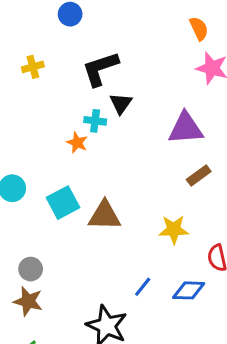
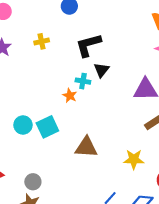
cyan square: (63, 203) -> (47, 127), moved

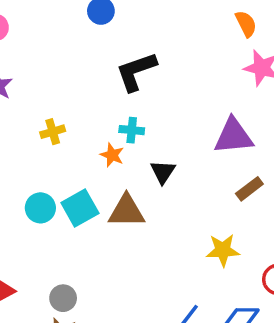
yellow cross: (42, 41) -> (53, 132), moved
black triangle: (101, 70) -> (163, 172), moved
brown triangle: (86, 147) -> (127, 211), moved

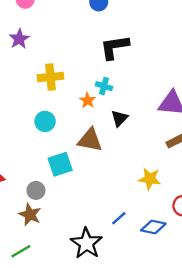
yellow cross: (53, 132) -> (51, 77), size x1.5
cyan circle: (40, 208) -> (45, 121), moved
cyan square: (80, 208) -> (60, 164), moved

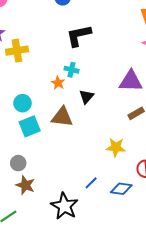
yellow cross: (51, 77) -> (17, 51), moved
cyan square: (60, 164) -> (30, 126), moved
brown star: (30, 215) -> (25, 185), moved

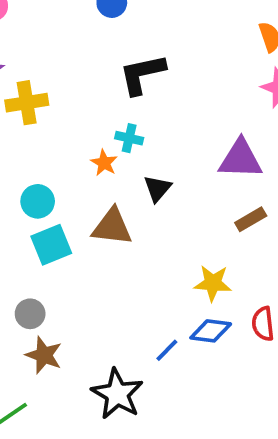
blue diamond: (121, 189) -> (211, 331), moved

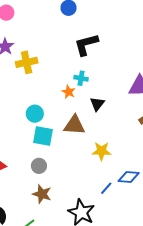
cyan square: (51, 245) -> (43, 136), turned 35
yellow star: (213, 283) -> (102, 151), moved
gray circle: (30, 314) -> (39, 166), moved

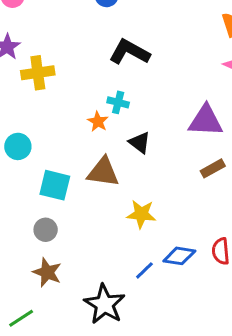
black L-shape: (86, 44) -> (129, 52), turned 40
black triangle: (97, 104) -> (140, 143), turned -35
cyan circle: (35, 114) -> (18, 146), moved

